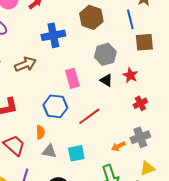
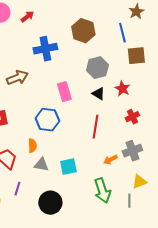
red line: (89, 116) -> (95, 127), moved, turned -45

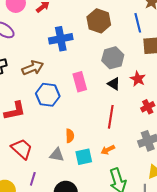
blue hexagon: (47, 120) -> (48, 95), moved
orange semicircle: (32, 146) -> (70, 136), moved
orange arrow: (110, 160) -> (108, 150), moved

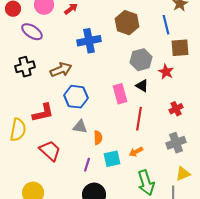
red star: (138, 79) -> (166, 72), moved
pink rectangle: (80, 82) -> (120, 94), moved
gray triangle: (57, 155) -> (80, 127), moved
purple line: (33, 179) -> (87, 165), moved

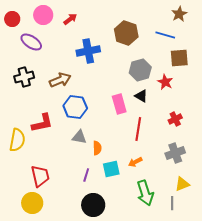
blue line: (166, 25) -> (165, 35), turned -60
red trapezoid: (50, 151) -> (40, 176), moved, turned 35

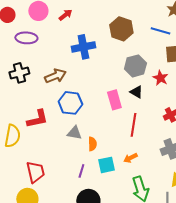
purple ellipse: (31, 42) -> (26, 38), turned -30

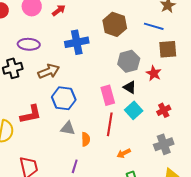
purple ellipse: (26, 38) -> (29, 44), moved
red line: (133, 125) -> (110, 124), moved
cyan square: (106, 165) -> (134, 110), moved, turned -30

